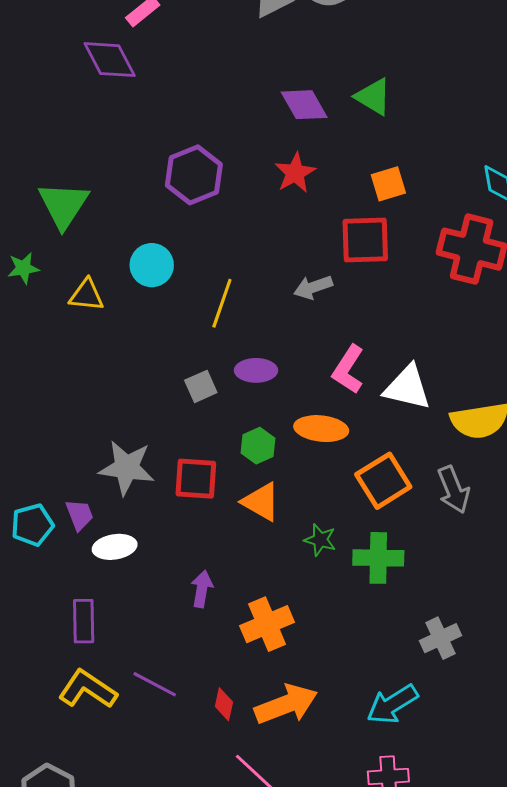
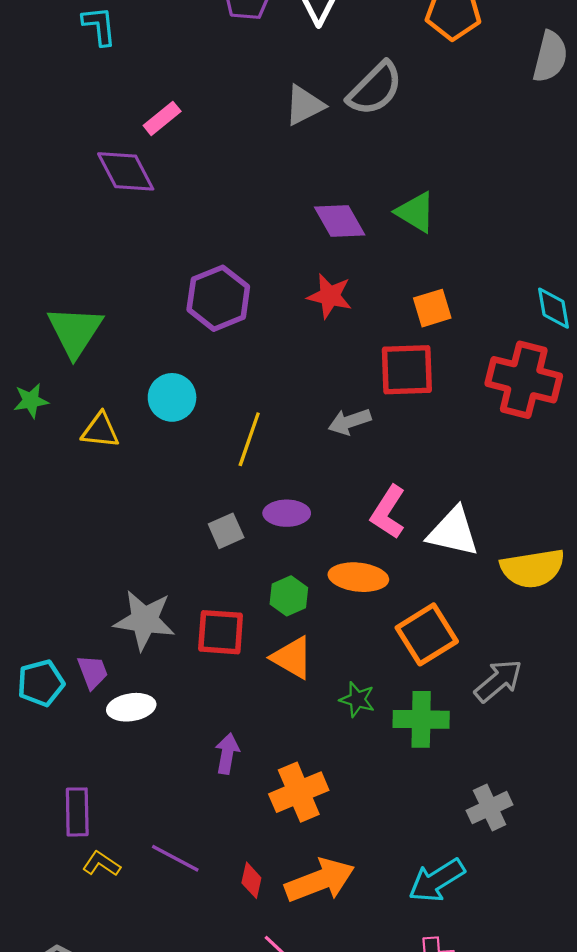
red star: (295, 173) -> (330, 296), turned -30
gray arrow: (454, 490) -> (498, 681), moved, turned -108
purple rectangle: (84, 621) -> (77, 812), moved
yellow L-shape: (88, 689) -> (101, 864), size x0.6

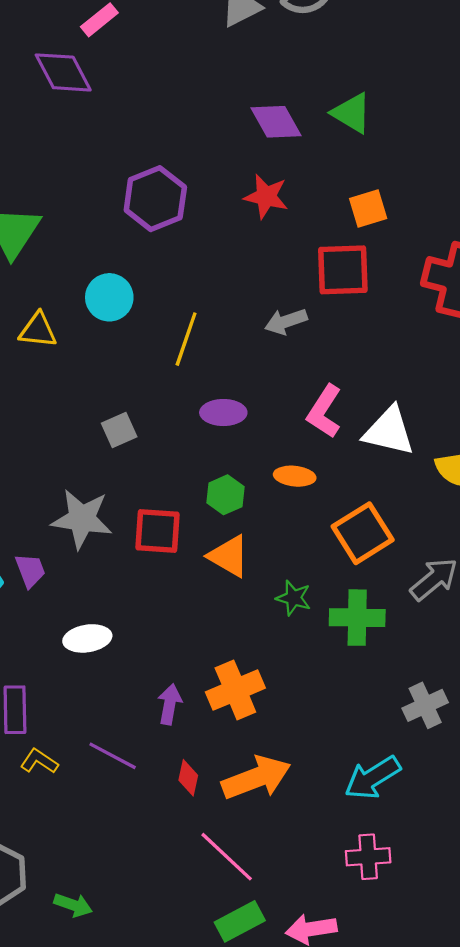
gray square: (226, 531) -> (119, 430), moved
orange ellipse: (358, 577) -> (295, 476), size x0.7
white ellipse: (131, 707) -> (87, 638), moved
purple arrow: (227, 754) -> (170, 704), moved

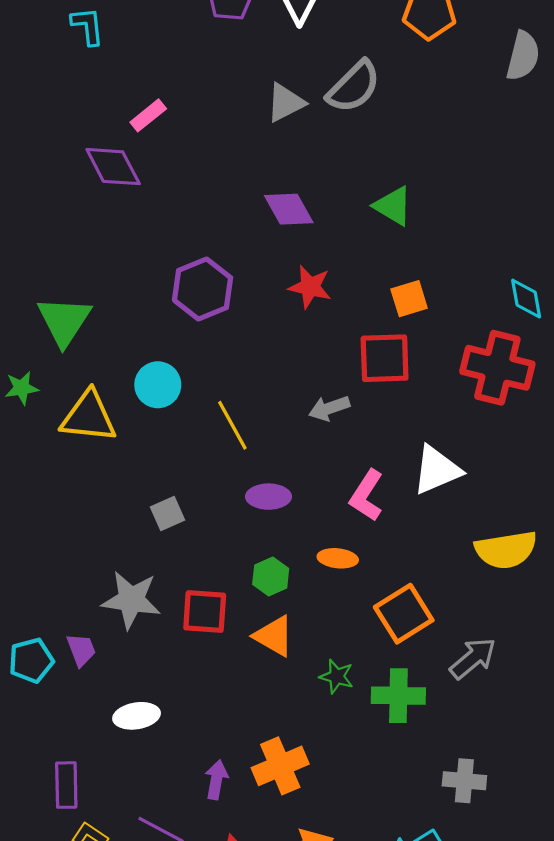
purple diamond: (276, 122) -> (289, 209), moved
yellow triangle: (38, 330) -> (89, 417), size x1.5
yellow line: (186, 339) -> (232, 425), turned -48
white triangle: (389, 431) -> (437, 470), moved, turned -36
gray cross: (425, 705) -> (464, 781), turned 30

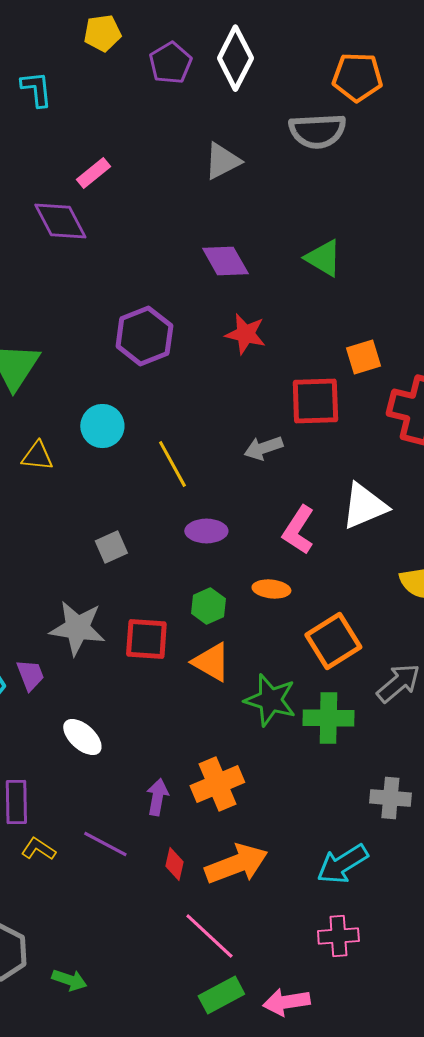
gray semicircle: (354, 87) -> (317, 131), moved, turned 42
orange square: (409, 299) -> (363, 357), moved
yellow triangle: (89, 417) -> (37, 456), size x0.6
green star: (337, 676) -> (270, 700), size x1.6
white ellipse: (137, 716) -> (82, 737), turned 51

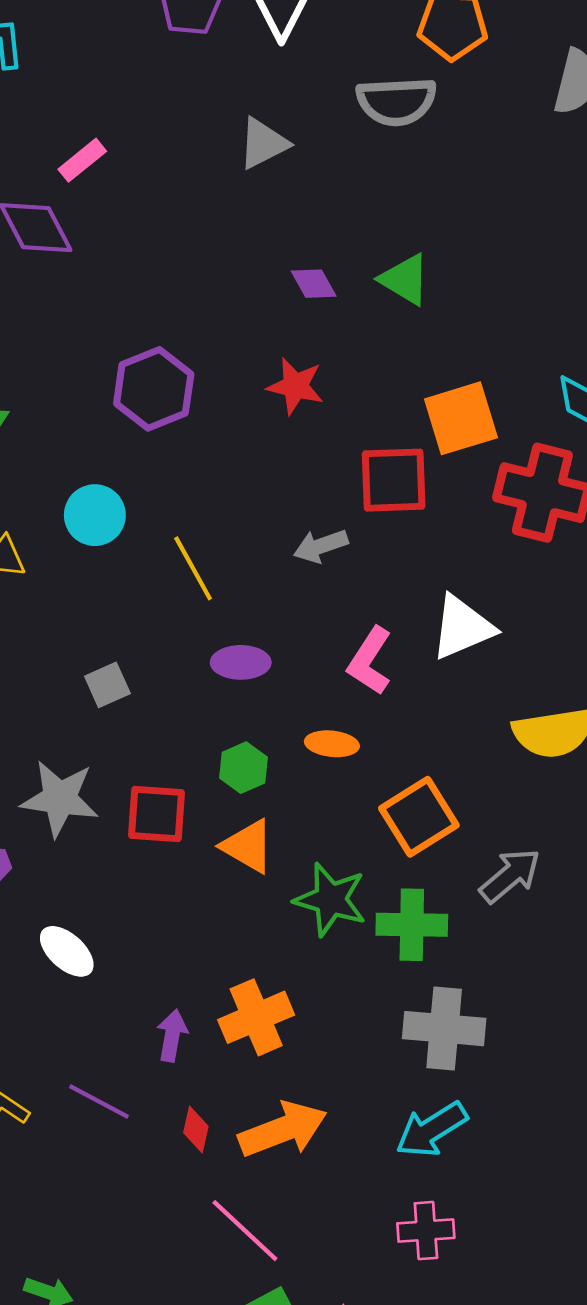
purple diamond: (225, 261) -> (314, 284), moved, size x0.7
orange square: (363, 357) -> (461, 418), size x1.5
gray cross: (390, 798) -> (444, 1029), moved, size x1.4

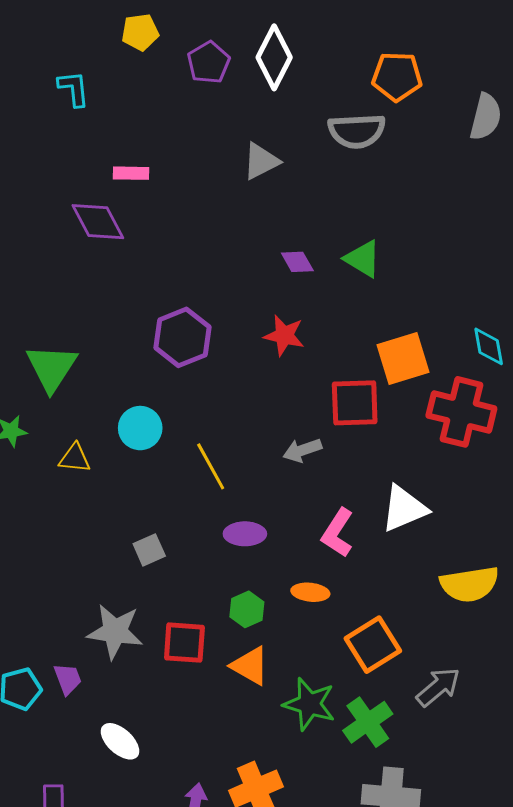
pink rectangle: (82, 160) -> (131, 173), turned 40
green cross: (412, 925) -> (368, 722), turned -36

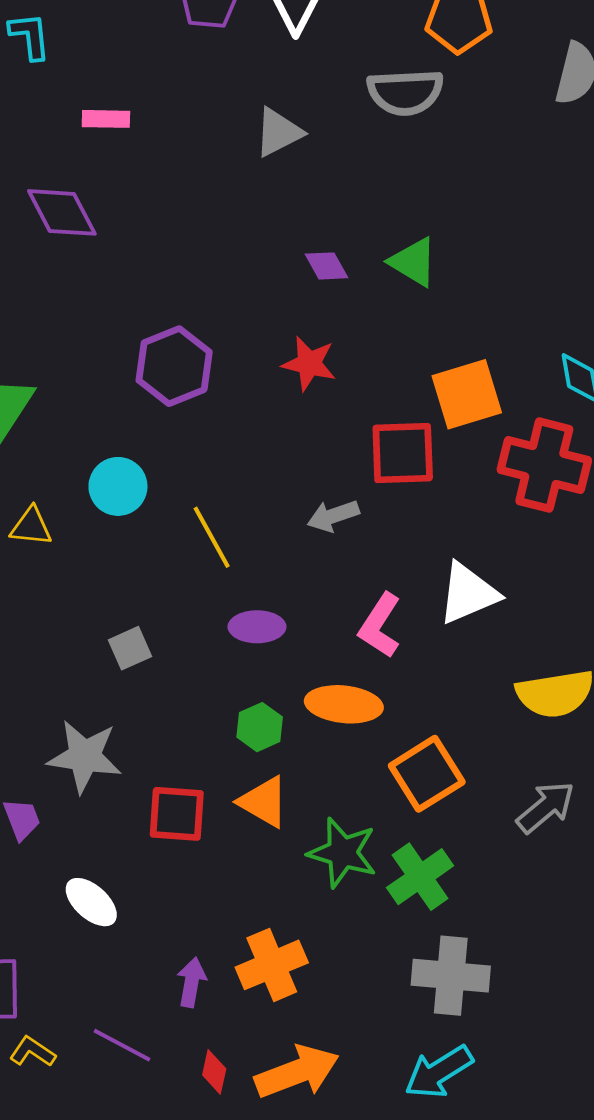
pink rectangle: (131, 173) -> (106, 119), moved
orange ellipse: (310, 592) -> (344, 704), size x1.5
red square: (184, 643) -> (177, 814), moved
gray arrow: (438, 687) -> (546, 807), moved

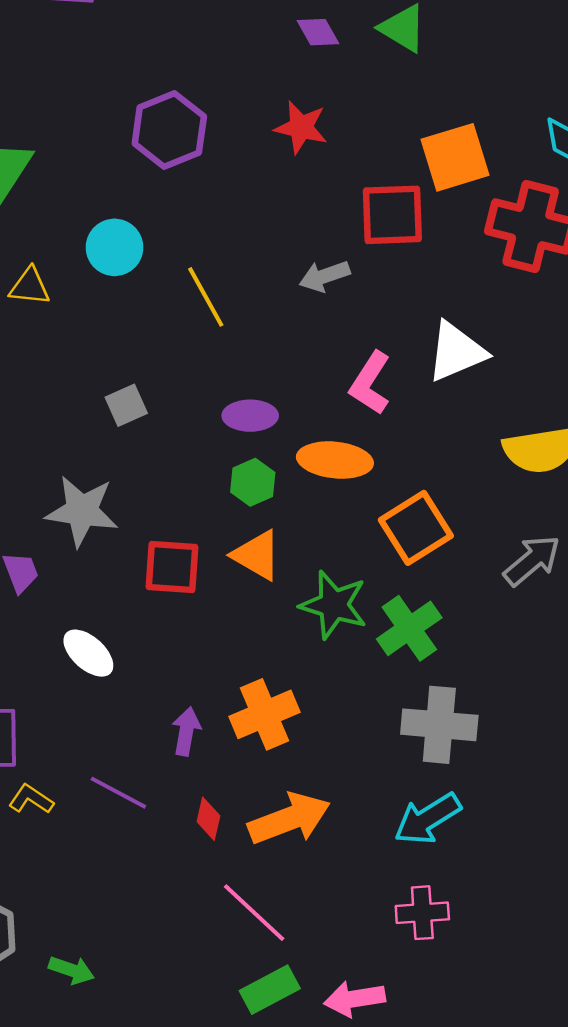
purple ellipse: (257, 627) -> (250, 416), moved

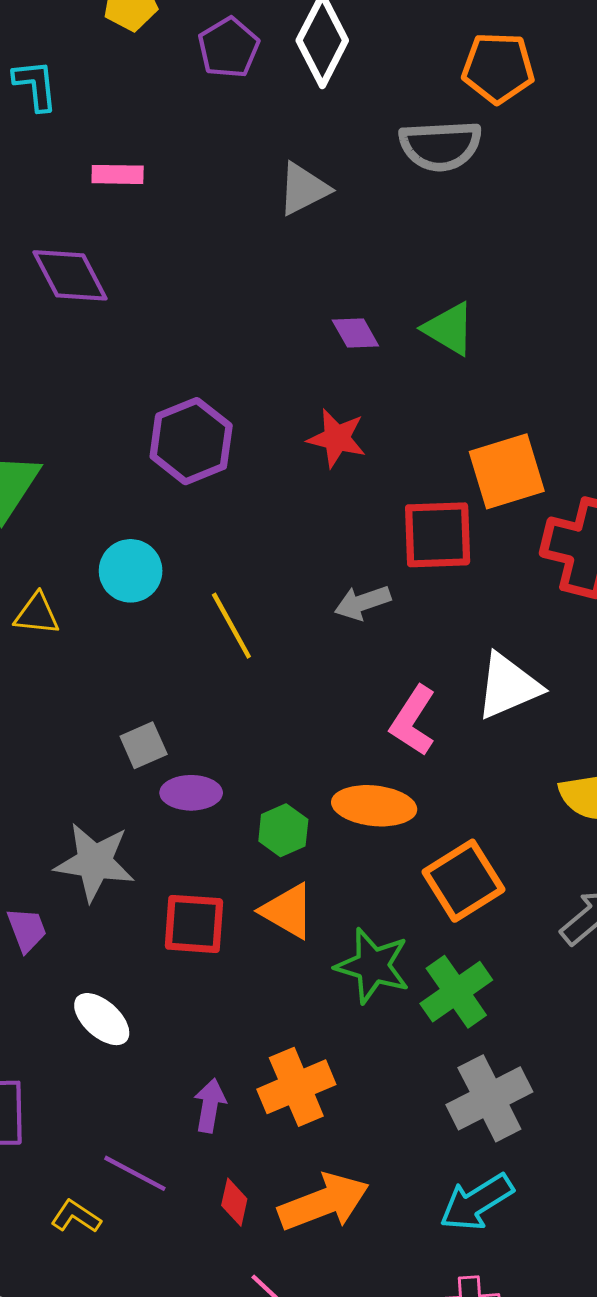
purple ellipse: (250, 416) -> (191, 793), moved
gray cross: (439, 725) -> (489, 1098), turned -32
yellow L-shape: (31, 799) -> (76, 1217), moved

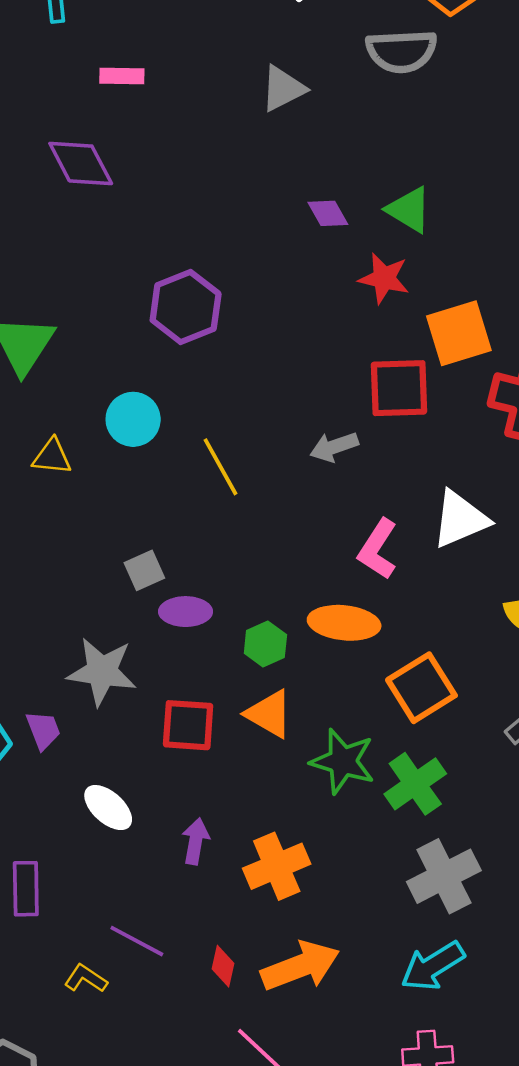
red star: (337, 438) -> (384, 278), moved
purple arrow: (210, 1106) -> (196, 841), moved

